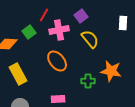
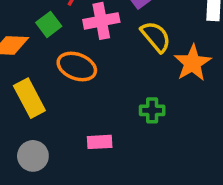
orange ellipse: (57, 61) -> (77, 66), moved, turned -30
orange star: (111, 71) -> (193, 63), moved, turned 30

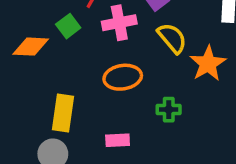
orange ellipse: (77, 66) -> (123, 77), moved, turned -30
yellow rectangle: (29, 98) -> (63, 113), moved, turned 36

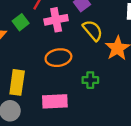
pink rectangle: (118, 140) -> (55, 101), size x1.5

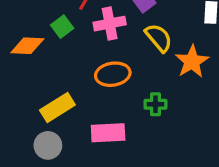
yellow rectangle: (17, 82) -> (57, 107), turned 50

